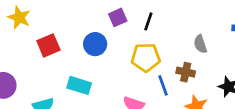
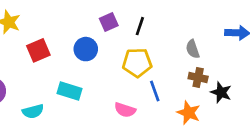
brown cross: (186, 72) -> (198, 77), moved

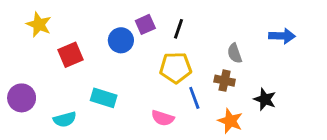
blue circle: (86, 49) -> (121, 40), moved
brown cross: (198, 77) -> (225, 81), moved

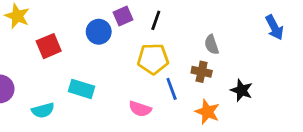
blue arrow: (282, 36) -> (274, 27), moved, turned 60

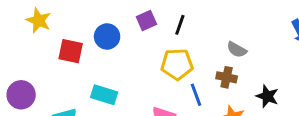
blue circle: (99, 32) -> (107, 37), moved
gray semicircle: (212, 45) -> (237, 50), turned -42
red square: (49, 46) -> (71, 51), turned 35

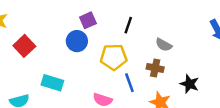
black line: (180, 25) -> (128, 25), moved
blue circle: (107, 37) -> (77, 41), moved
red square: (71, 51) -> (24, 46), turned 35

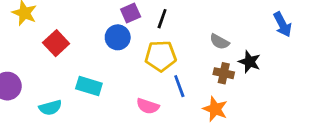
black line: (128, 25) -> (162, 19), moved
brown cross: (155, 68) -> (224, 73), moved
black star: (189, 84) -> (250, 62), moved

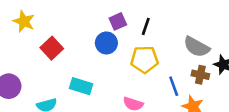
gray semicircle: (219, 42) -> (197, 47), size x1.5
blue line: (179, 86) -> (174, 86), moved

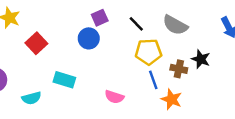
black line: (146, 26) -> (136, 24), moved, turned -63
gray semicircle: (197, 47) -> (175, 25), moved
yellow pentagon: (144, 59) -> (148, 52), moved

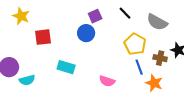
black line: (136, 24) -> (125, 13), moved
red square: (36, 43) -> (43, 37), turned 36
yellow pentagon: (148, 52) -> (135, 44), turned 30
cyan semicircle: (32, 98) -> (27, 80), moved

